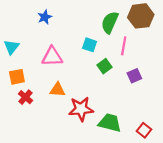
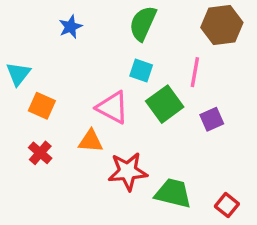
green semicircle: (110, 22) -> (143, 23), moved
pink triangle: (52, 57) -> (113, 107), moved, turned 30
green square: (104, 66) -> (165, 104), size x1.5
orange square: (17, 77) -> (42, 106), moved, turned 35

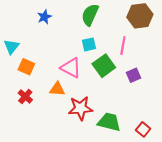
cyan square: (141, 70) -> (89, 44), turned -32

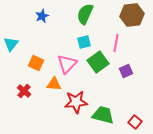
orange square: (26, 67) -> (36, 63), moved
pink triangle: (71, 68) -> (67, 64), turned 45

